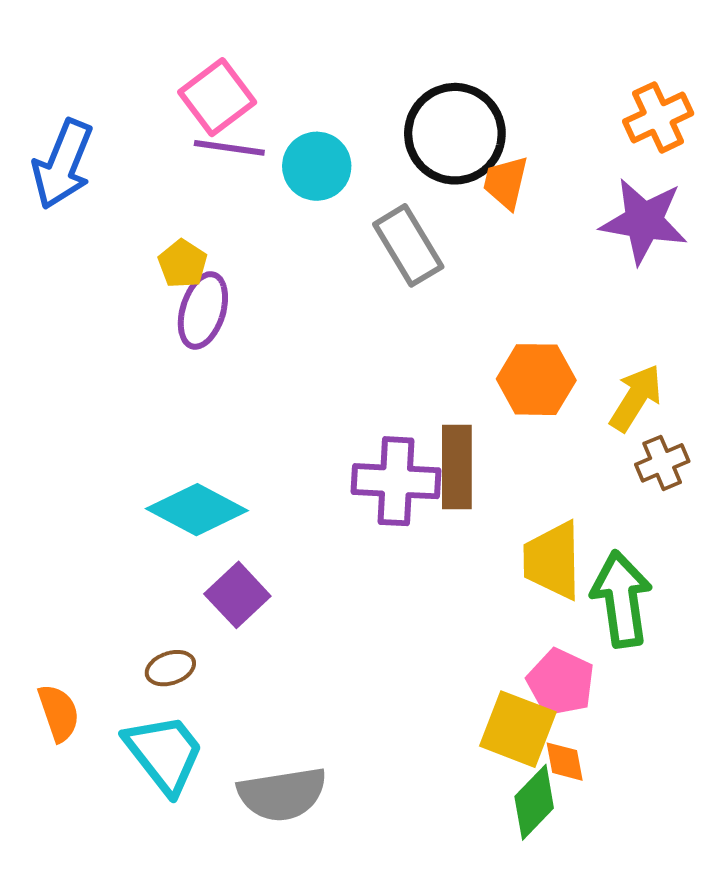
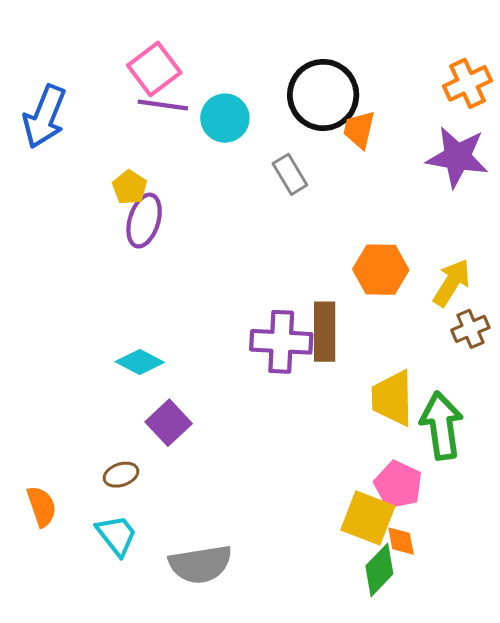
gray rectangle: (408, 245) -> (290, 174), size x0.7
cyan diamond: (197, 510) -> (140, 362), size x0.7
cyan trapezoid: (164, 753) -> (117, 535), size x0.7

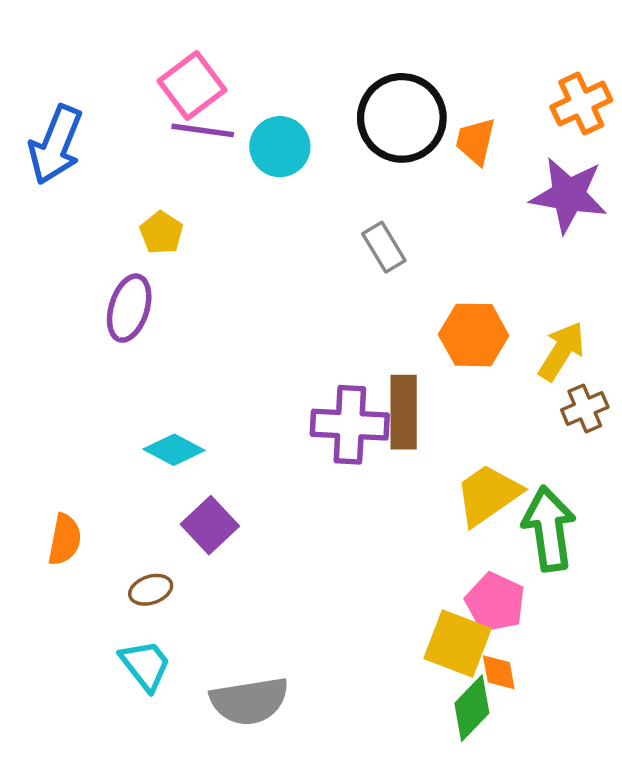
orange trapezoid: (359, 130) -> (475, 141), moved
gray rectangle: (290, 174) -> (384, 247), moved
purple ellipse: (144, 221) -> (129, 308), moved
yellow trapezoid: (392, 398) -> (488, 495), turned 56
orange semicircle: (42, 506) -> (65, 539), moved, turned 30

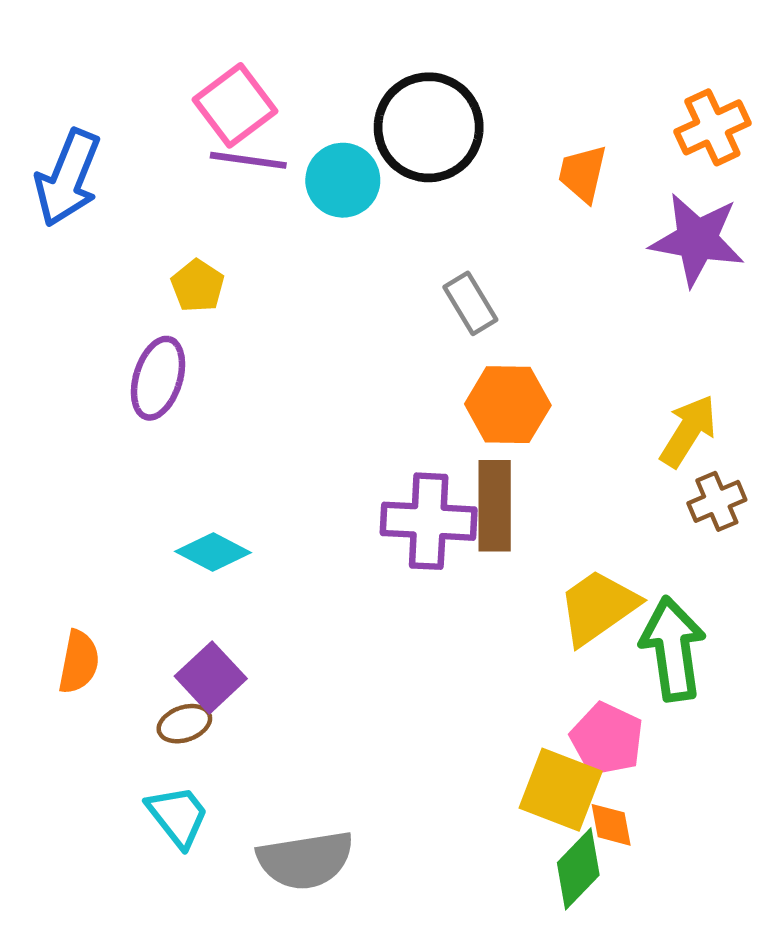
black circle: (402, 118) -> (429, 127), moved
orange hexagon: (474, 335) -> (508, 405), moved
purple square: (210, 525) -> (211, 677), moved

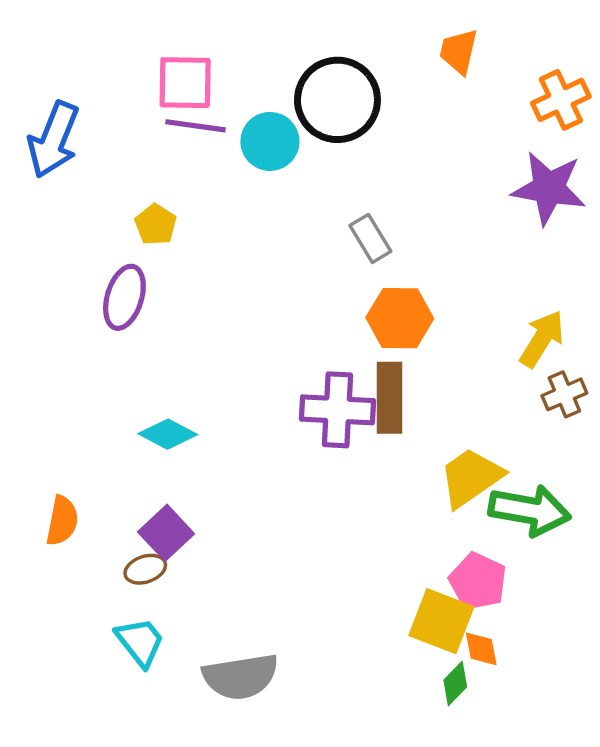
pink square: (235, 105) -> (185, 83), turned 38
orange trapezoid: (583, 174) -> (459, 51), moved
green arrow: (673, 649) -> (530, 510), turned 108
green diamond: (578, 869) -> (455, 683), size x0.7

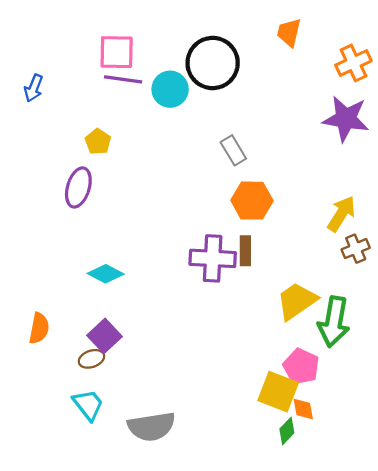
blue arrow: (53, 140) -> (34, 88), size x0.6
brown rectangle: (389, 398) -> (245, 251), size x0.7
green arrow: (530, 510) -> (334, 322), turned 90

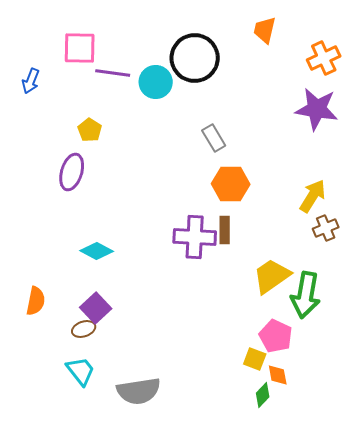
pink square: (117, 52) -> (80, 48), moved
yellow square: (278, 392) -> (255, 359), size x0.6

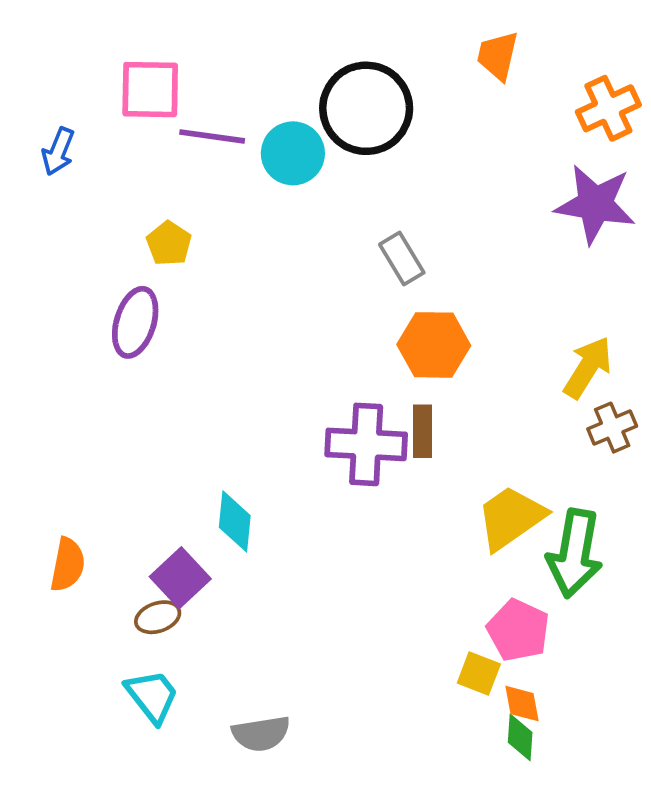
cyan diamond: (97, 251) -> (235, 521), moved, turned 68
gray semicircle: (139, 391) -> (261, 734), size x0.7
green diamond: (263, 395) -> (520, 737), moved, turned -40

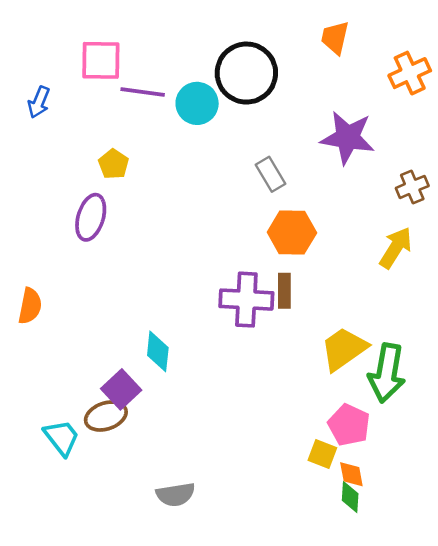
purple star: (595, 204) -> (348, 138), moved
brown cross: (612, 428) -> (412, 187), moved
orange semicircle: (68, 565) -> (30, 306), moved
brown ellipse: (158, 617) -> (106, 416), size x1.4
cyan trapezoid: (152, 696) -> (62, 438), moved

